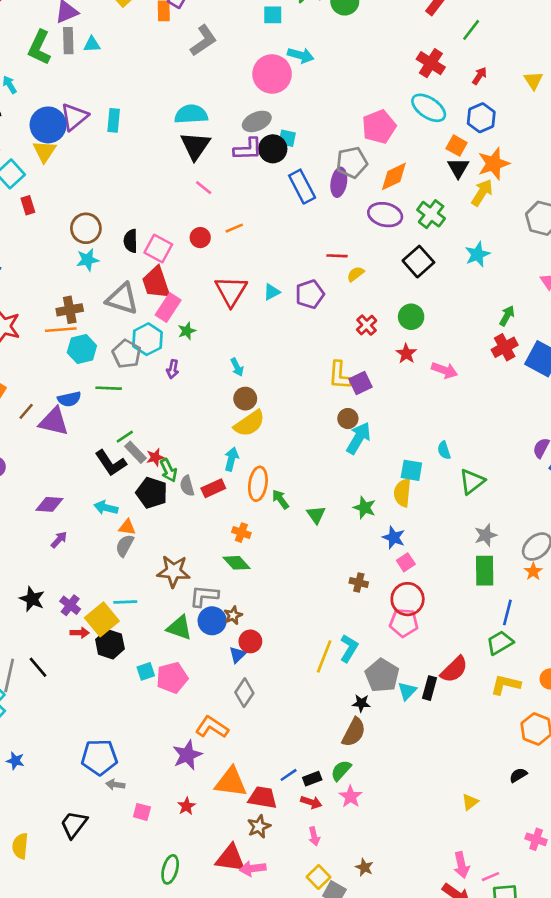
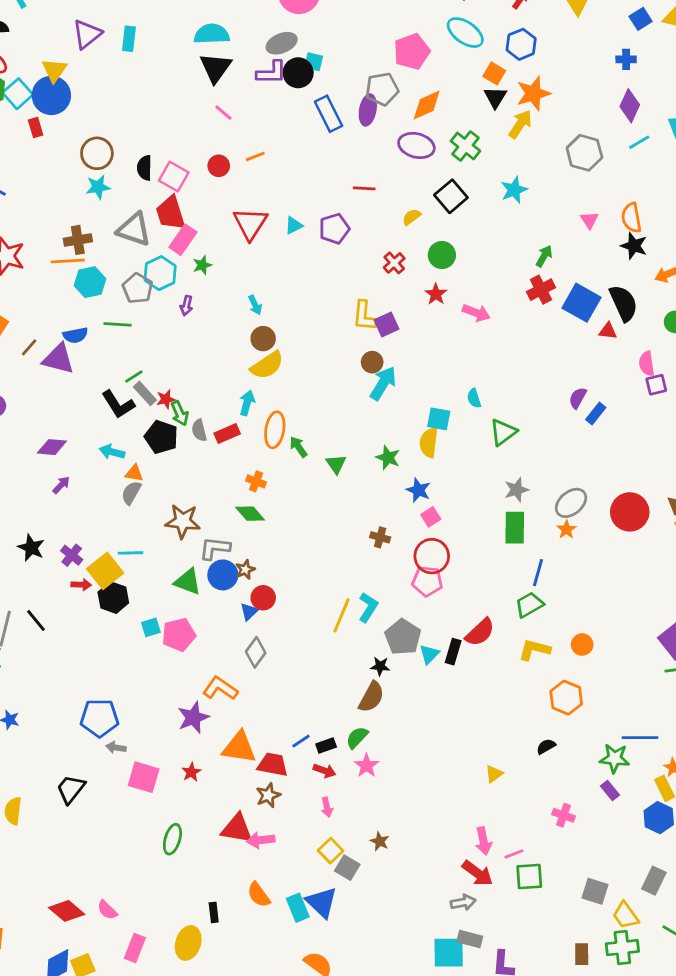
blue circle: (48, 125) -> (51, 95), moved
yellow semicircle: (356, 274) -> (411, 217), moved
pink square: (142, 812) -> (144, 777), size x1.6

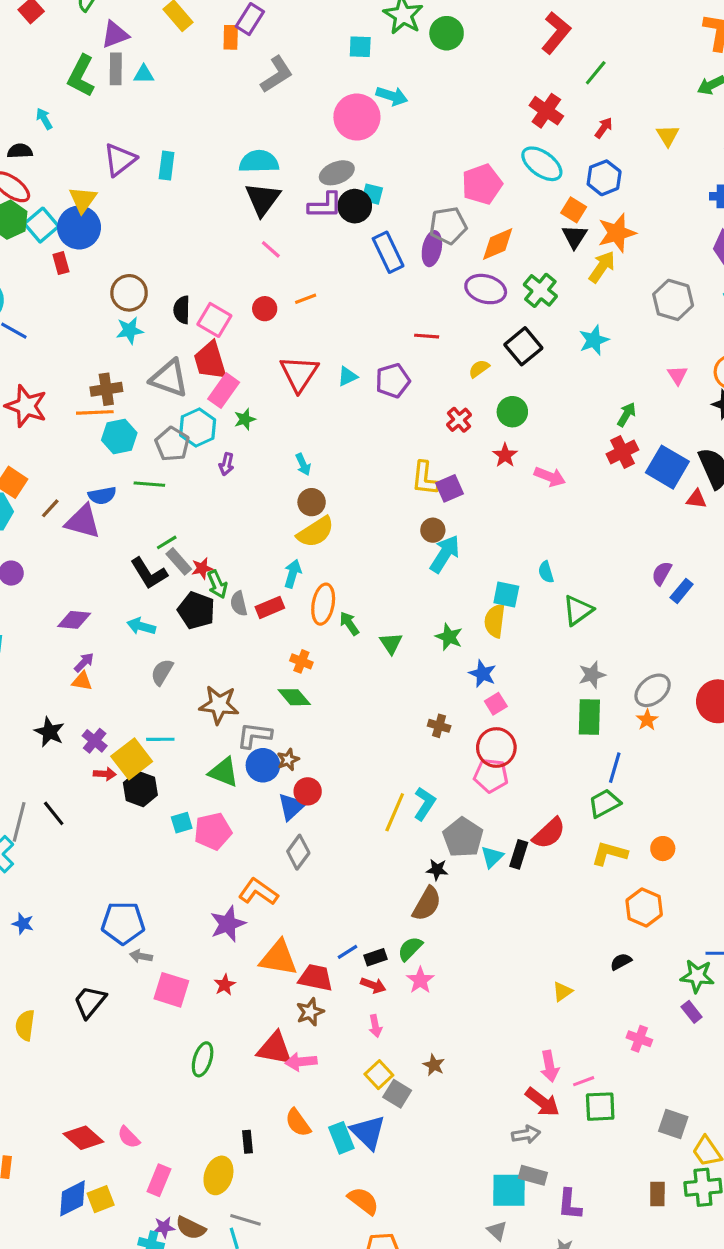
orange triangle: (134, 473) -> (82, 681), moved
blue triangle: (249, 612) -> (292, 807), size x1.4

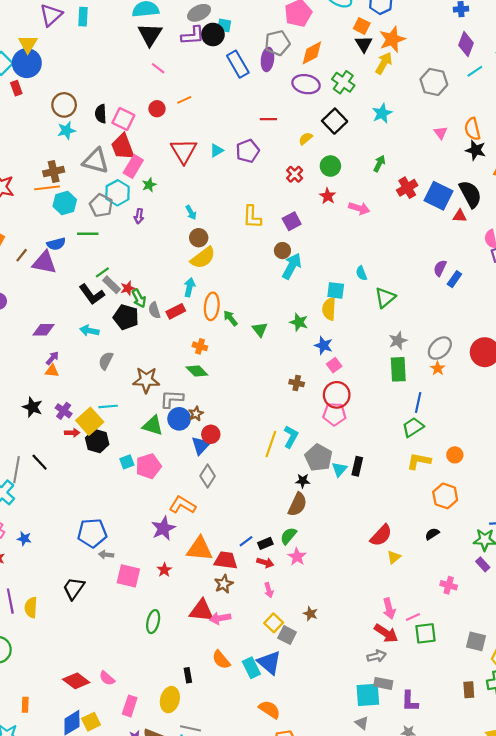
green arrow: (626, 414) -> (379, 164), moved
yellow L-shape: (425, 478) -> (252, 217), moved
red semicircle: (549, 833) -> (381, 535), moved

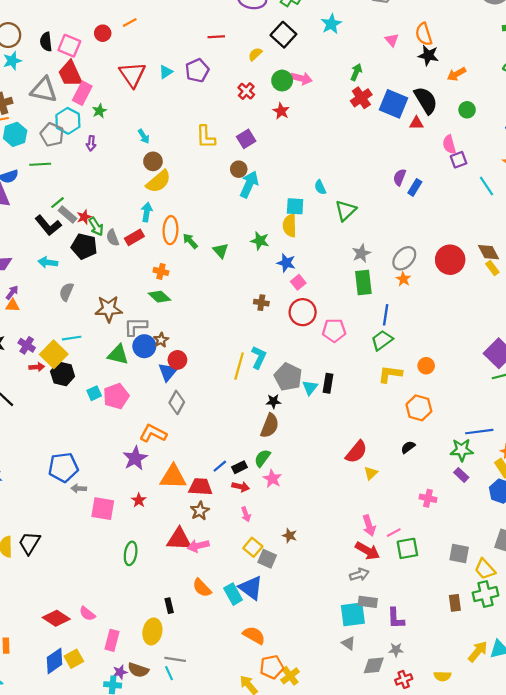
green arrow: (379, 164) -> (356, 72), moved
pink arrow: (359, 208) -> (301, 78), moved
pink pentagon: (334, 414) -> (334, 330), moved
black trapezoid: (74, 588) -> (29, 543), moved

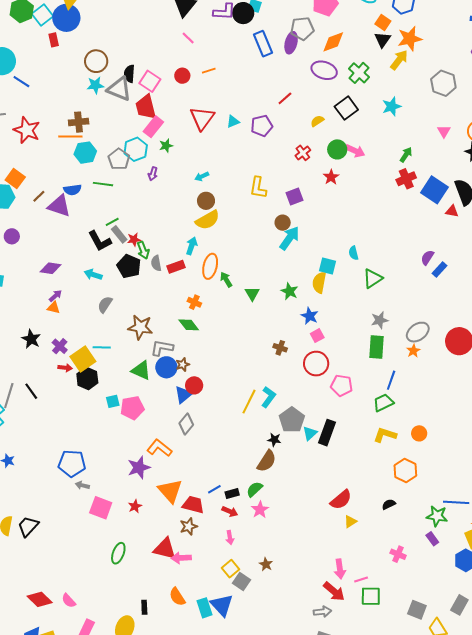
red line: (216, 37) -> (285, 98), turned -49
gray triangle: (44, 90) -> (119, 89), moved
cyan arrow: (144, 136) -> (202, 176), turned 88
black rectangle: (328, 383) -> (327, 433), size x1.4
orange triangle: (173, 477) -> (170, 491), turned 36

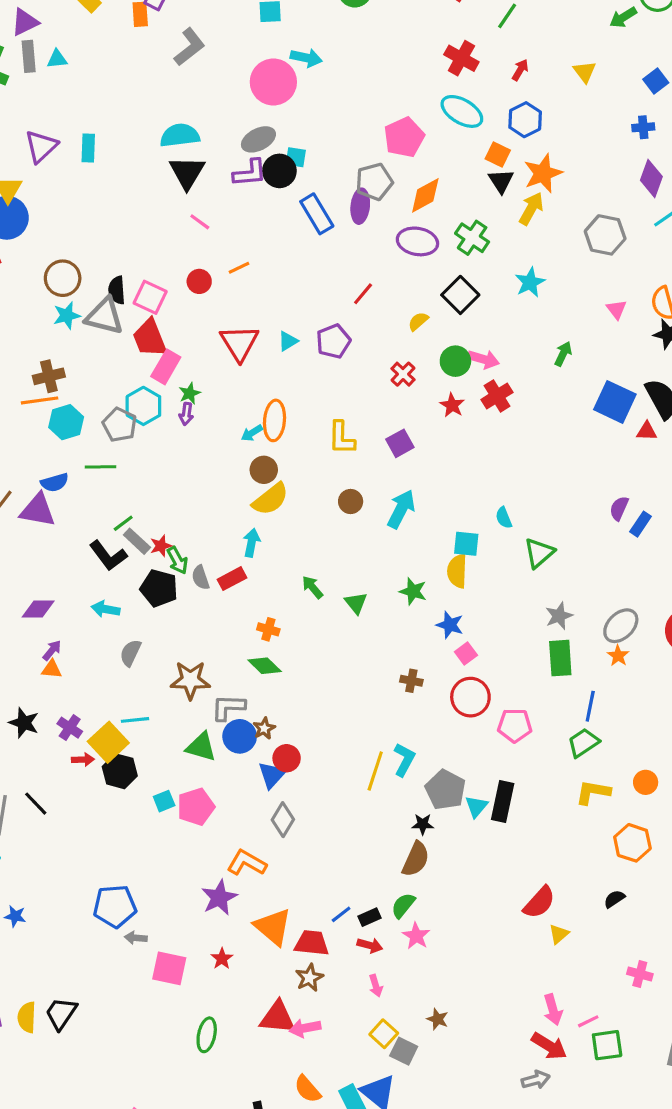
purple arrow: (153, 174) -> (186, 414), moved
red cross: (406, 179) -> (497, 396), moved
brown circle: (283, 223) -> (351, 502), moved
orange ellipse: (210, 266) -> (274, 420), moved

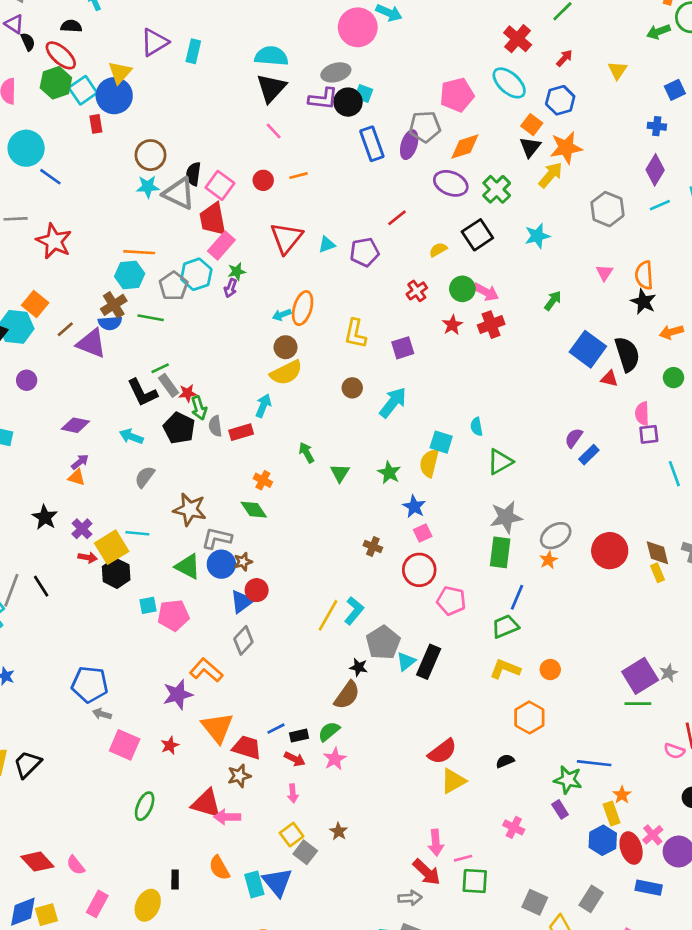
brown cross: (49, 376) -> (114, 305), moved, turned -30
orange line: (40, 400) -> (139, 252), moved
gray star: (559, 616) -> (506, 517), size x1.4
yellow triangle: (559, 934) -> (453, 781), size x1.5

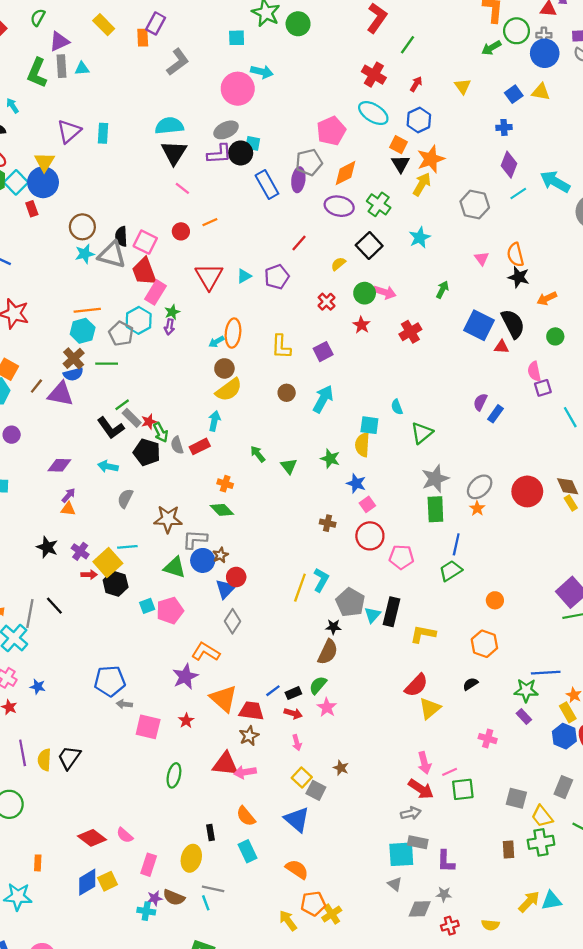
red cross: (491, 325) -> (410, 332), moved
yellow L-shape: (505, 669) -> (423, 634), moved
cyan rectangle: (254, 884) -> (247, 851), moved

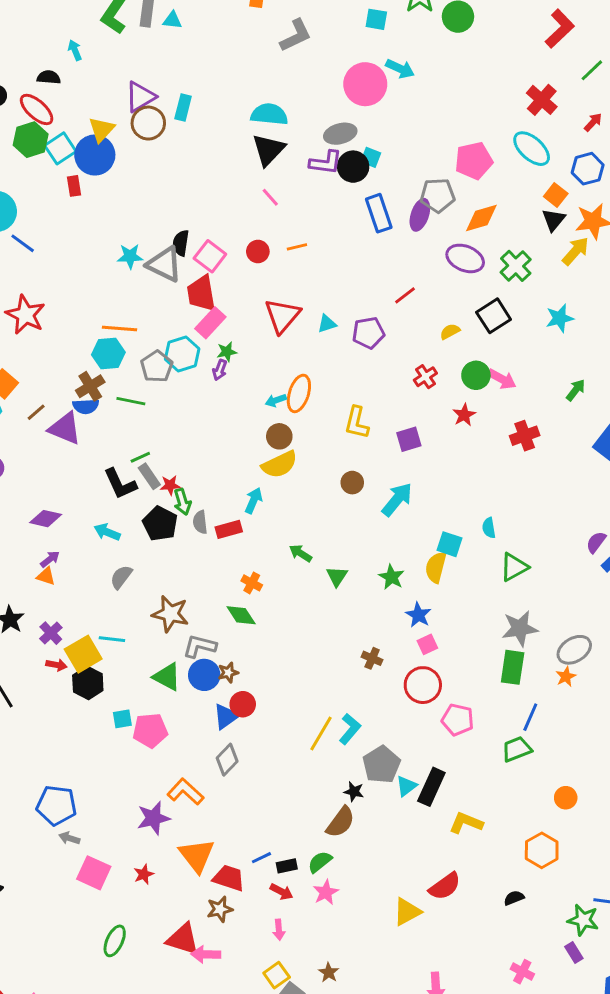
brown circle: (82, 227) -> (148, 123), moved
green arrow: (258, 454) -> (300, 553), turned -30
yellow triangle: (430, 708) -> (407, 912), moved

